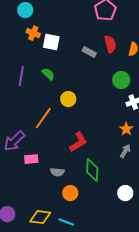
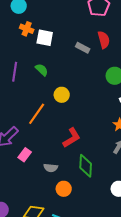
pink rectangle: (31, 159) -> (25, 155), turned -48

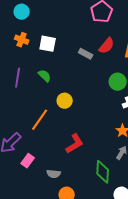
orange cross: (27, 29) -> (22, 40), moved
red semicircle: (104, 40) -> (107, 46), turned 54
green diamond: (86, 166) -> (103, 172), moved

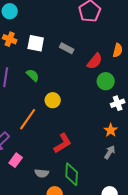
red semicircle: (107, 46) -> (95, 61), moved
gray rectangle: (86, 54) -> (67, 48), moved
green diamond: (103, 172) -> (72, 174), moved

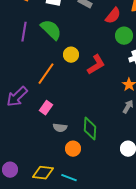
green semicircle: (33, 75) -> (51, 30), size x1.6
red L-shape: (63, 143) -> (96, 65), moved
pink rectangle: (16, 160) -> (46, 108), moved

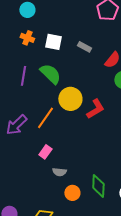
yellow circle: (71, 55) -> (70, 99), size x1.5
purple arrow: (17, 97) -> (16, 125), moved
green diamond: (90, 129) -> (98, 186), moved

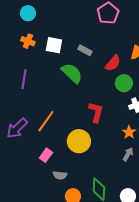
green semicircle: (50, 74) -> (72, 73), moved
yellow circle: (70, 99) -> (79, 141), moved
red L-shape: (95, 109) -> (96, 112), turned -45

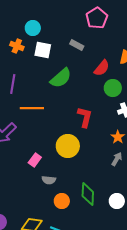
cyan circle: (28, 13) -> (33, 28), moved
gray rectangle: (85, 50) -> (77, 45), moved
green semicircle: (72, 73) -> (61, 78), turned 95
orange line: (46, 121) -> (32, 108), moved, turned 55

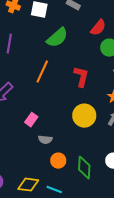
orange line: (32, 108) -> (42, 72), moved, turned -65
yellow circle: (68, 146) -> (84, 116), moved
green diamond: (88, 194) -> (84, 168), moved

